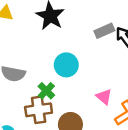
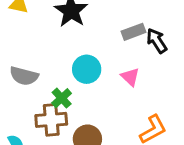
pink triangle: (104, 97) -> (130, 77), moved

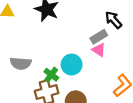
gray rectangle: (134, 32) -> (99, 37), moved
cyan circle: (87, 69) -> (72, 65), moved

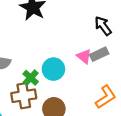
gray rectangle: (99, 37) -> (99, 54), moved

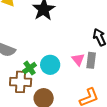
gray rectangle: (99, 54) -> (91, 60), turned -70

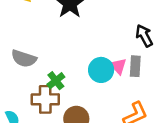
cyan circle: (50, 65) -> (101, 70), moved

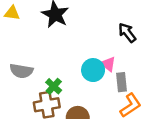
gray rectangle: (135, 66) -> (122, 82), moved

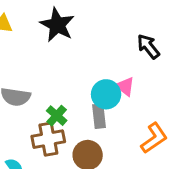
gray rectangle: (122, 82) -> (99, 116), moved

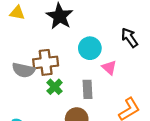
cyan circle: (106, 94) -> (90, 48), moved
brown cross: (48, 139) -> (46, 62), moved

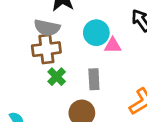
pink triangle: (109, 68) -> (113, 45), moved, turned -42
gray semicircle: (24, 70) -> (47, 28), moved

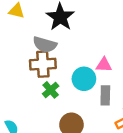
cyan circle: (96, 33) -> (84, 79), moved
gray rectangle: (94, 79) -> (105, 95), moved

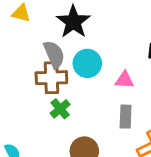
gray semicircle: (45, 45) -> (54, 54), turned -130
cyan circle: (84, 79) -> (87, 63), moved

